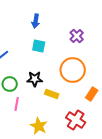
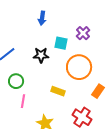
cyan square: (39, 46) -> (61, 43), moved
black star: (35, 79) -> (41, 55), moved

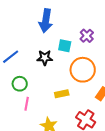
blue arrow: (42, 18) -> (46, 21), size x1.6
yellow rectangle: (58, 91) -> (62, 94), turned -32

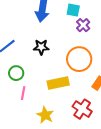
cyan square: (65, 46) -> (73, 10), moved
yellow rectangle: (62, 94) -> (58, 83), size x1.5

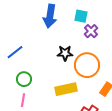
black star: (41, 47) -> (65, 53), moved
pink line: (23, 93) -> (23, 100), moved

